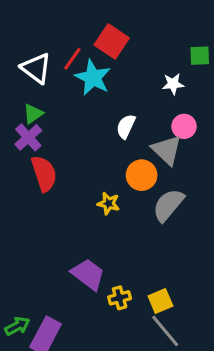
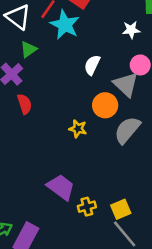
green triangle: (33, 114) -> (28, 49), moved
red semicircle: (44, 174) -> (25, 104), size x0.7

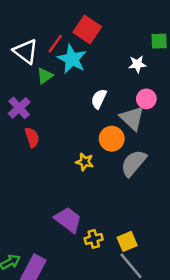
green triangle: (28, 49) -> (45, 76), moved

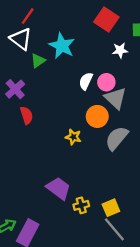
red square: (87, 30) -> (106, 20), moved
red line: (55, 44) -> (28, 16), moved
pink circle: (146, 99) -> (106, 82), moved

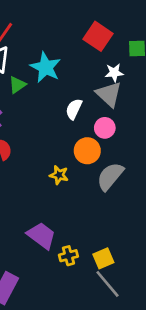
pink circle: (106, 82) -> (105, 128), moved
gray triangle: (115, 98) -> (109, 94), moved

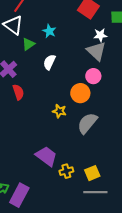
cyan star: (46, 67) -> (49, 31), size x0.6
white semicircle: (74, 109) -> (49, 62), moved
gray semicircle: (110, 176) -> (87, 123), moved
gray line: (107, 284) -> (95, 192), turned -50

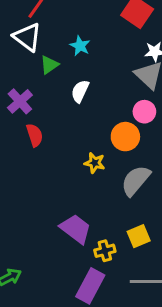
yellow square: (92, 173) -> (139, 236), moved
purple rectangle: (19, 195) -> (90, 286), moved

